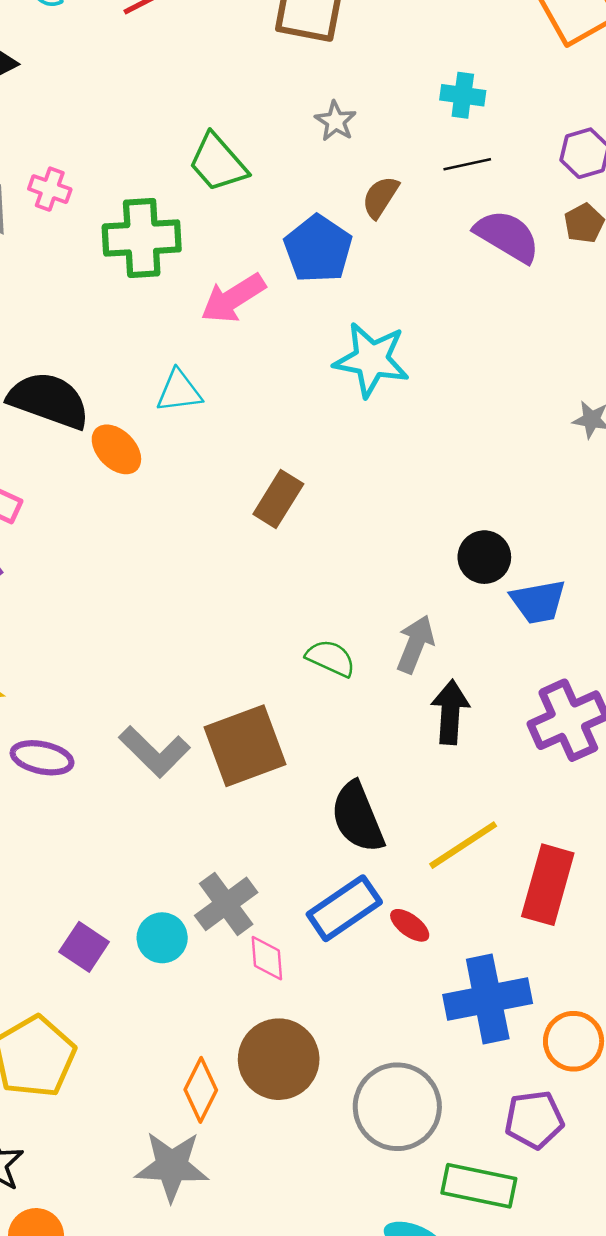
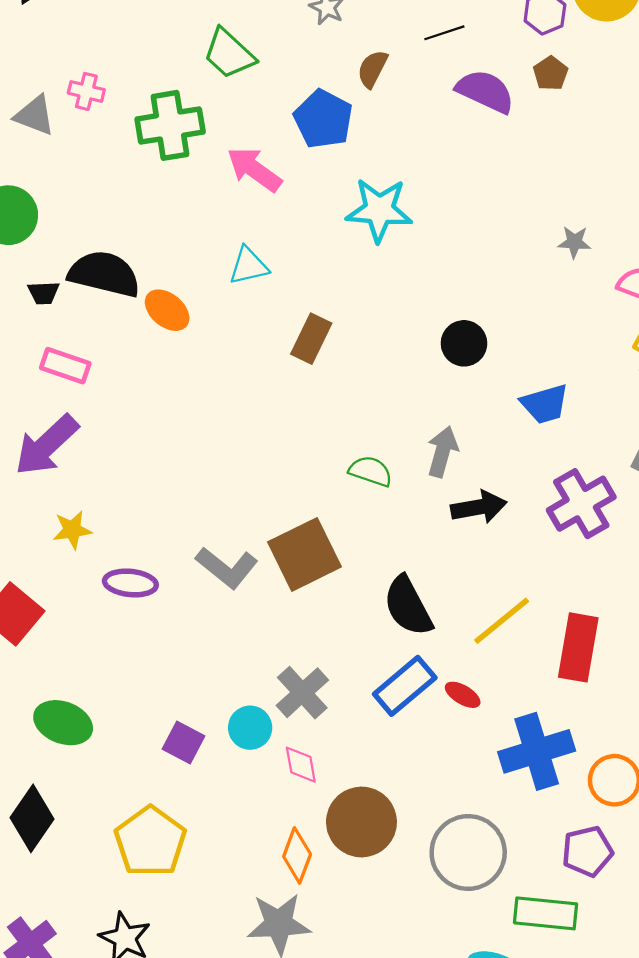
pink arrow: (233, 298) -> (254, 169), turned 74
cyan triangle: (179, 391) -> (249, 266), moved
black circle: (484, 557) -> (464, 343), moved
black arrow: (450, 712) -> (479, 507), turned 82
pink diamond: (267, 958) -> (301, 765), moved

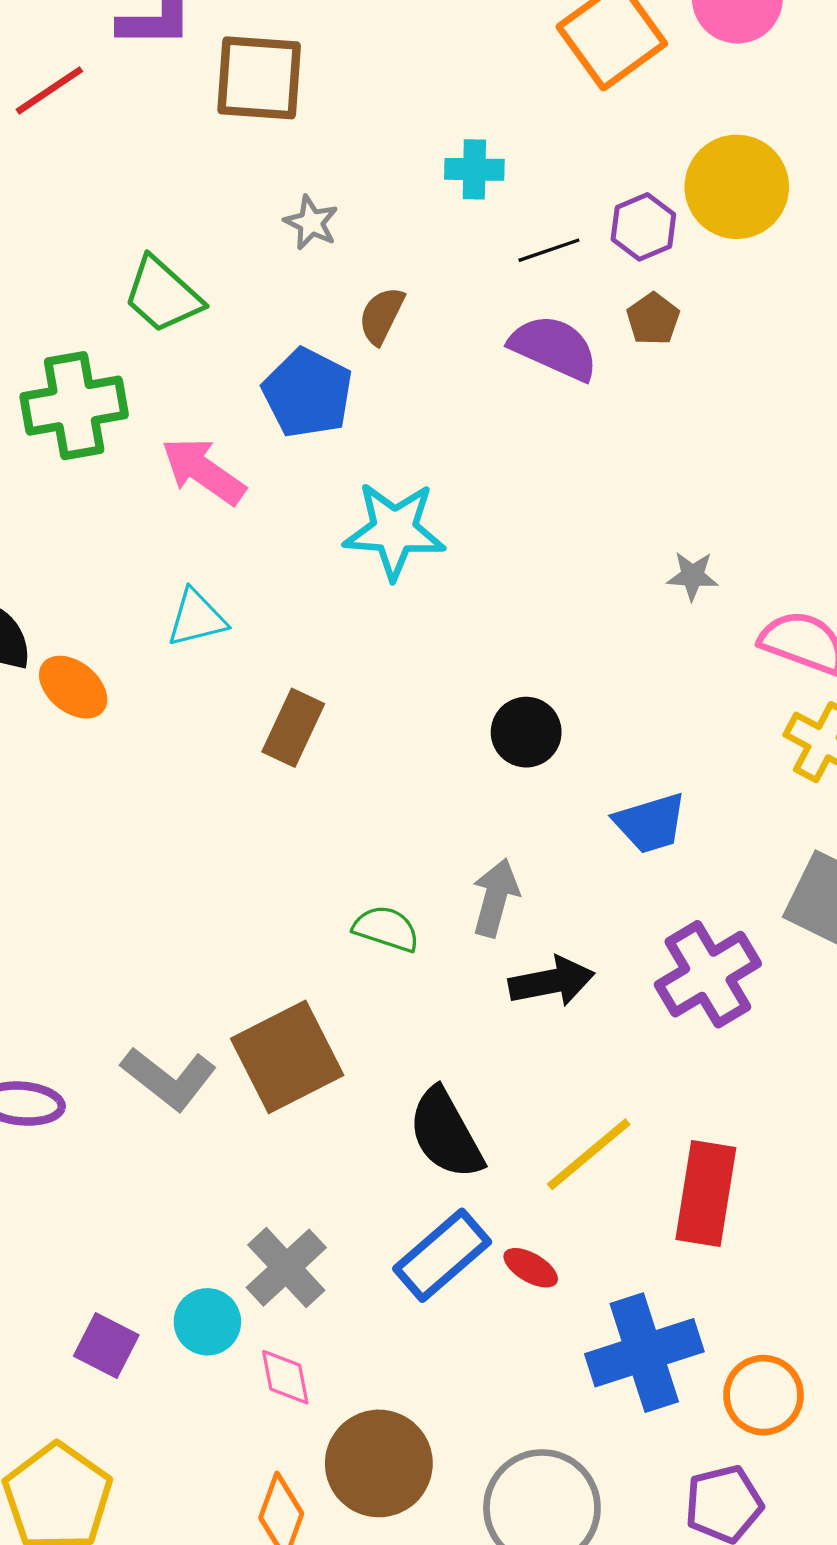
black line: (444, 33) -> (549, 250), moved

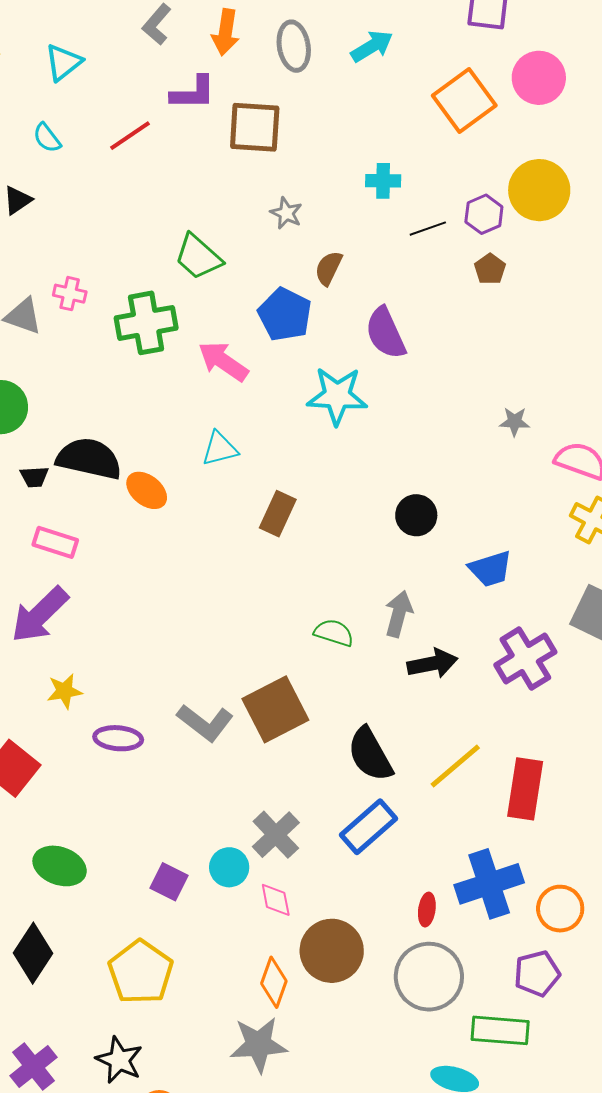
purple semicircle: (554, 348) -> (386, 333), moved, turned -138
red ellipse: (531, 1268) -> (427, 910), moved, turned 68

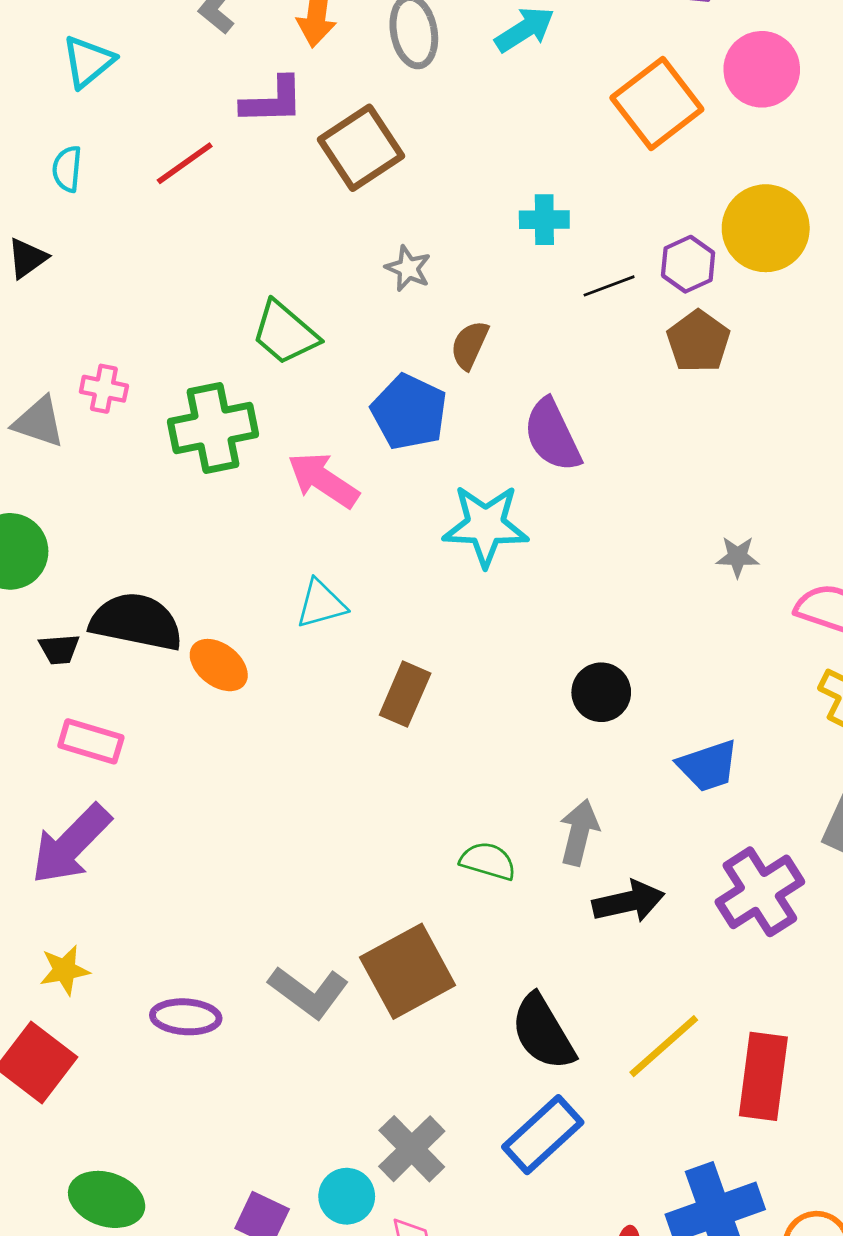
brown square: (255, 127) -> (361, 148), turned -36
cyan semicircle: (47, 138) -> (67, 169), turned 44
brown pentagon: (490, 269) -> (698, 341), size x1.4
yellow star: (64, 691) -> (65, 970), moved

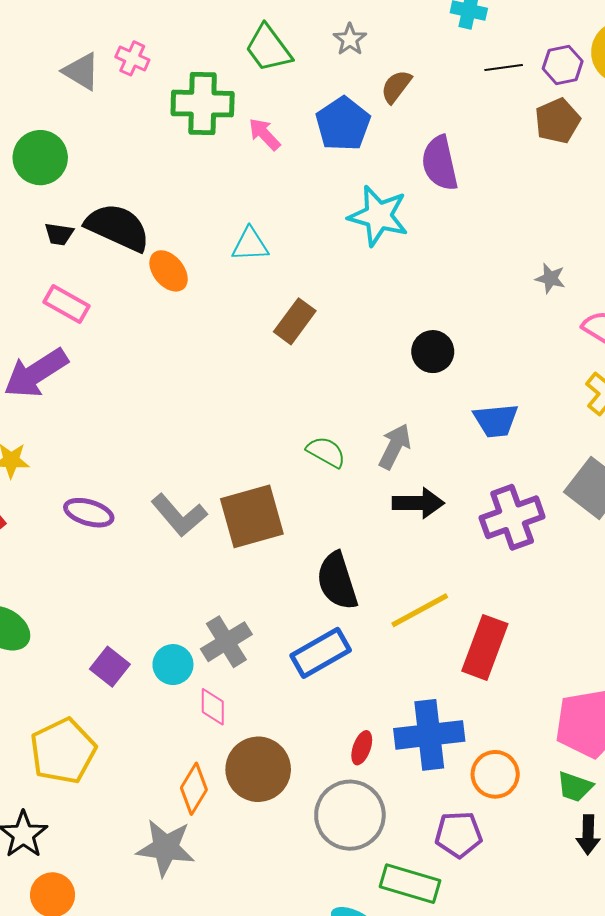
gray star: (408, 268) -> (350, 39), moved
pink arrow: (323, 480) -> (264, 134), moved, size x0.7

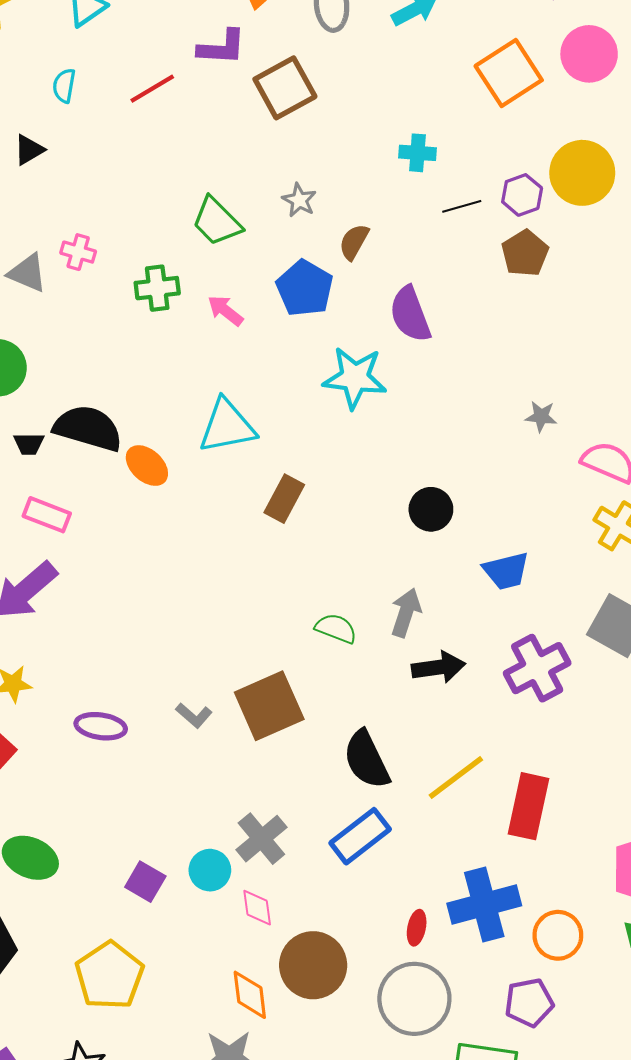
green cross: (203, 104) -> (157, 288), size x0.7
cyan triangle: (250, 245) -> (227, 426), size x1.5
gray L-shape: (179, 515) -> (194, 715), size x0.6
orange diamond: (194, 789) -> (250, 995), turned -30

